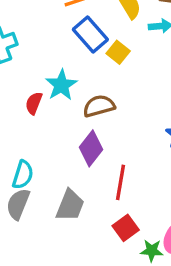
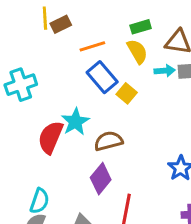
red semicircle: (34, 103) -> (51, 137), size x1.6

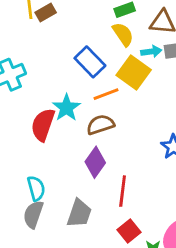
orange line: (92, 46) -> (106, 94), moved
yellow square: (127, 93) -> (134, 73), moved, size x1.6
cyan semicircle: (39, 201) -> (36, 188), turned -30

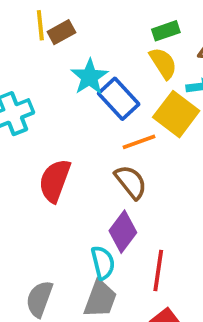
cyan star: (66, 108) -> (89, 77), moved
brown semicircle: (100, 125) -> (131, 182), turned 68
cyan semicircle: (36, 188) -> (103, 263), moved

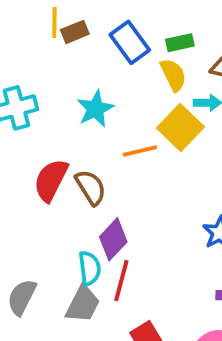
cyan star: (89, 77) -> (95, 109), moved
blue rectangle: (119, 99) -> (130, 42), moved
brown semicircle: (131, 182) -> (91, 187), moved
red line: (158, 270) -> (121, 280), moved

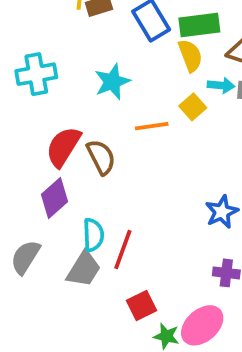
green rectangle: (180, 43) -> (199, 25), size x1.5
yellow square: (180, 127) -> (193, 107), size x0.6
purple diamond: (113, 239) -> (54, 198), moved

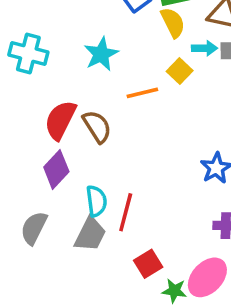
cyan cross: (36, 74) -> (28, 54), turned 30

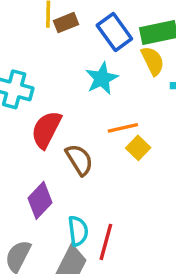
cyan star: (101, 54) -> (102, 78), moved
yellow square: (180, 71) -> (138, 148), moved
red semicircle: (60, 120) -> (46, 130), moved

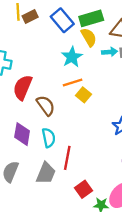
cyan star: (102, 78) -> (72, 57), moved
purple diamond: (40, 200) -> (22, 134), turned -30
cyan semicircle: (78, 231) -> (49, 138), moved

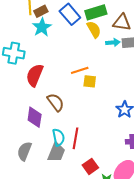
cyan star: (72, 57) -> (42, 27), moved
yellow square: (84, 95) -> (90, 81), turned -32
brown semicircle: (46, 106) -> (56, 102), moved
cyan semicircle: (49, 138) -> (58, 137), moved

